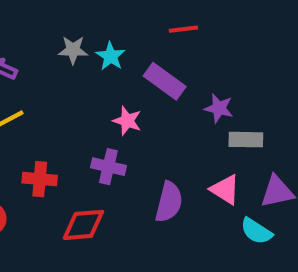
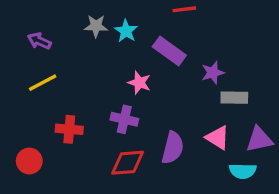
purple star: (219, 108) -> (213, 73), turned -30
red diamond: (83, 225) -> (128, 163), moved
cyan semicircle: (256, 231) -> (243, 171), turned -32

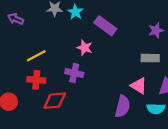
purple star: (213, 73) -> (156, 30), moved
yellow line: (43, 83) -> (36, 56), moved
purple semicircle: (173, 148) -> (123, 106), moved
red diamond: (128, 163) -> (55, 101), moved

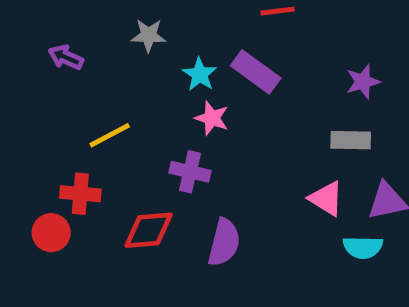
cyan star: (75, 12) -> (200, 74), moved
red cross: (36, 80) -> (80, 194), moved
purple semicircle: (123, 106) -> (224, 242), moved

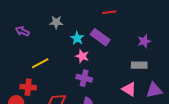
purple cross: (190, 172) -> (84, 78), moved

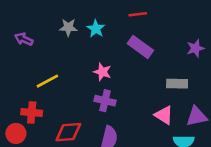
purple rectangle: (100, 37) -> (140, 47), moved
cyan star: (77, 38) -> (96, 29), moved
purple star: (144, 41) -> (195, 48), moved

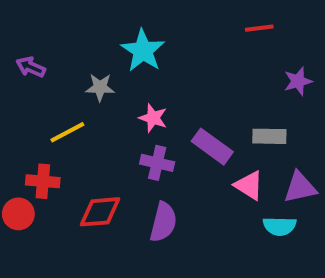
red line: (138, 14) -> (259, 28), moved
gray star: (68, 27) -> (100, 87), moved
cyan star: (96, 29) -> (143, 51), size x1.5
purple rectangle: (140, 47) -> (212, 147), moved

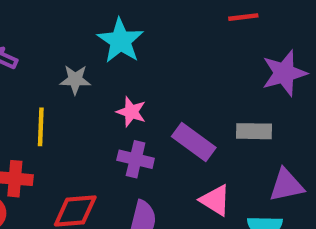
purple star: (298, 81) -> (284, 73), size x1.5
yellow line: (67, 132) -> (41, 127), turned -60
pink triangle: (249, 185) -> (215, 200), moved

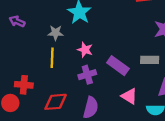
yellow line: (41, 127) -> (52, 58), moved
purple cross: (136, 159) -> (87, 75), turned -30

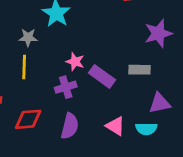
pink star: (85, 50) -> (75, 62), moved
pink triangle: (129, 96) -> (115, 126), moved

